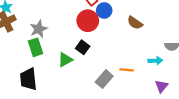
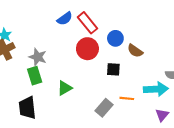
blue circle: (104, 10) -> (115, 38), moved
gray star: (39, 29) -> (38, 57), turned -30
black square: (83, 47) -> (113, 69), moved, turned -32
cyan arrow: (155, 61) -> (156, 89), size x1.6

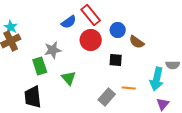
blue semicircle: (65, 19) -> (69, 22), moved
gray star: (38, 57) -> (53, 50), moved, turned -30
green triangle: (65, 88) -> (69, 78), turned -42
cyan arrow: (156, 89) -> (157, 79), turned 105

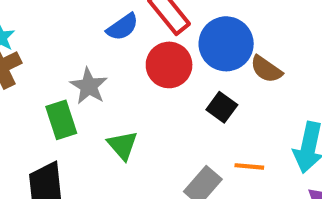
blue circle: (118, 30) -> (226, 44), size x1.6
gray star: (53, 50) -> (89, 86), turned -30
black square: (116, 60) -> (222, 107), turned 32

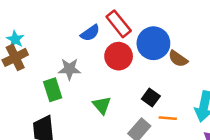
gray star: (89, 86) -> (69, 69), turned -30
black square: (222, 107) -> (151, 97), moved
green triangle: (123, 145) -> (102, 105), moved

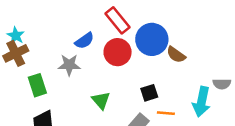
blue semicircle: (90, 33) -> (84, 41), moved
green rectangle: (53, 90) -> (37, 85), moved
black square: (151, 97) -> (149, 93), turned 36

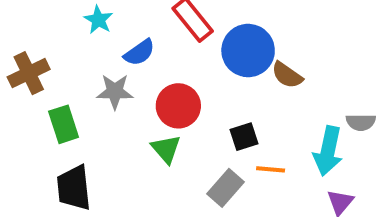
cyan star: (16, 36) -> (98, 20), moved
red circle: (118, 52) -> (178, 106), moved

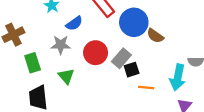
green triangle: (166, 149) -> (66, 76), moved
gray rectangle: (226, 188) -> (121, 58), moved

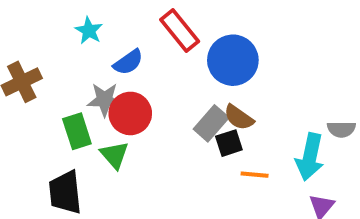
brown semicircle: (155, 36) -> (239, 117), moved
red circle: (96, 53) -> (130, 113), moved
green rectangle: (33, 63) -> (77, 131), moved

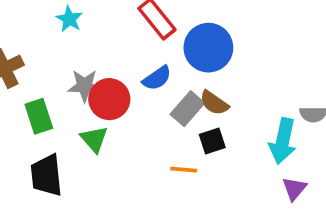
blue semicircle: (128, 62) -> (157, 78), moved
green rectangle: (77, 131) -> (39, 116), moved
black square: (229, 143) -> (212, 141), moved
orange line: (255, 175) -> (184, 170), moved

